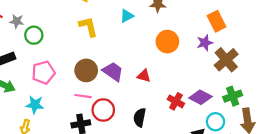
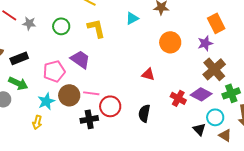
green circle: (34, 35) -> (61, 26), moved
brown cross: (226, 60) -> (214, 69), moved
brown circle: (86, 70) -> (69, 95), moved
purple trapezoid: (113, 72) -> (80, 59), moved
cyan star: (35, 105) -> (46, 101), turned -30

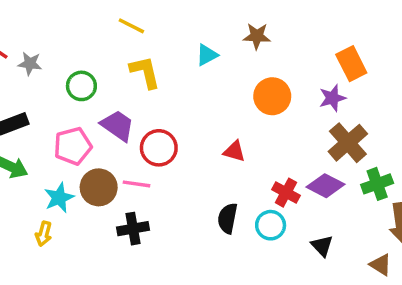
green circle: (61, 26) -> (81, 86), moved
red circle: (110, 106) -> (159, 148), moved
cyan circle: (215, 117) -> (271, 225), moved
brown triangle: (225, 135) -> (381, 265), moved

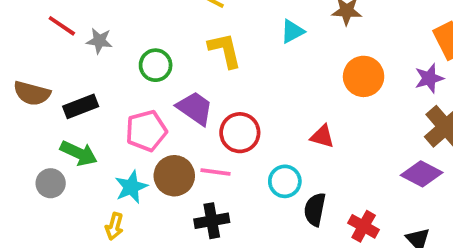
red cross: (286, 193) -> (364, 226), moved
cyan circle: (271, 225) -> (285, 181), moved

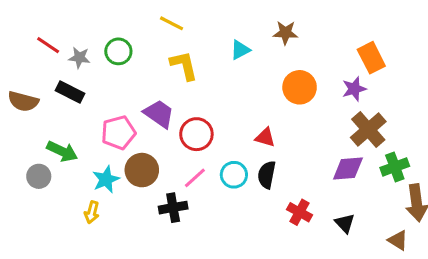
green circle: (156, 65) -> (118, 51), moved
black rectangle: (81, 106) -> (70, 92), moved, turned 48
pink line: (216, 172) -> (195, 178), moved, turned -50
purple diamond: (422, 174) -> (348, 169), turned -32
black semicircle: (315, 209) -> (267, 175), moved

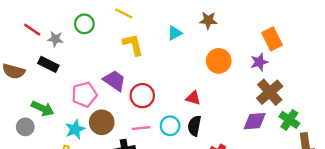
green circle: (118, 51) -> (84, 24), moved
green cross: (395, 167) -> (289, 120), turned -36
pink line: (195, 178) -> (141, 128), turned 36

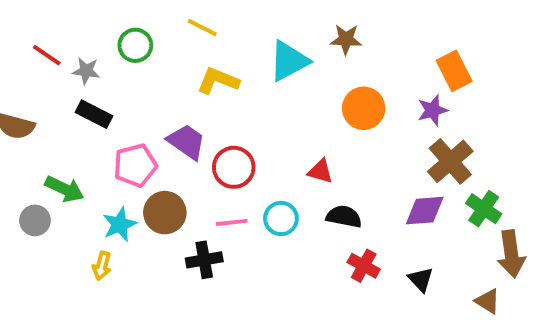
cyan triangle: (175, 33) -> (289, 61), size x1.6
yellow L-shape: (133, 45) -> (218, 81), turned -55
black rectangle: (48, 64) -> (94, 114), moved
black semicircle: (194, 126) -> (344, 217), moved, turned 90

